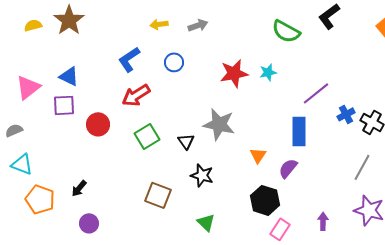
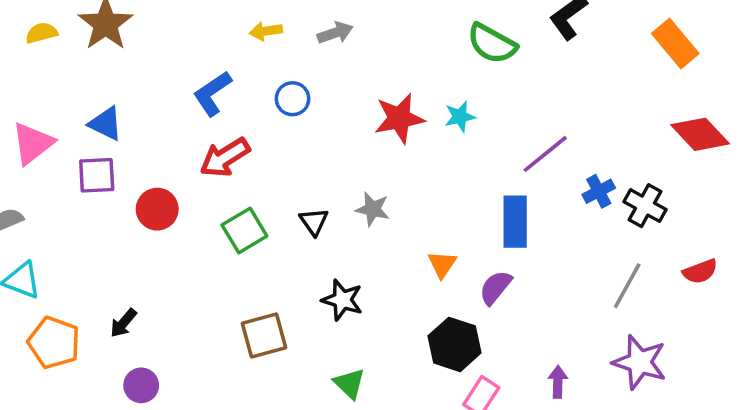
gray star: (219, 124) -> (373, 209), size x0.6
black triangle: (186, 141) -> (314, 222), moved
brown square: (158, 195) -> (264, 336), turned -36

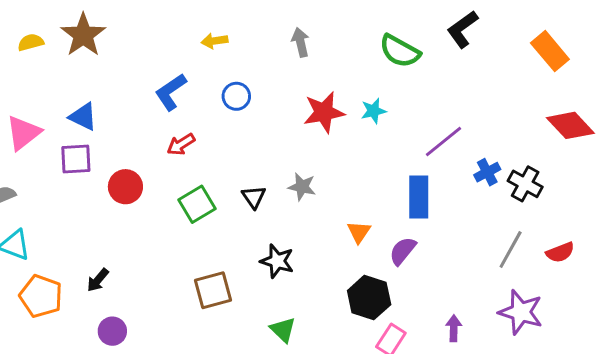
gray arrow: (335, 33) -> (301, 42), moved, turned -84
red arrow: (225, 157) -> (181, 144), size x0.7
red semicircle: (700, 271) -> (560, 252), moved

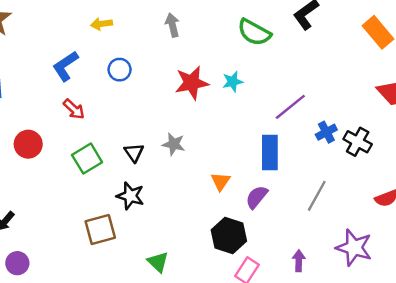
red arrow: (181, 144) -> (74, 109), turned -105
gray line: (511, 249) -> (317, 196), moved
black star: (277, 261) -> (130, 196), moved

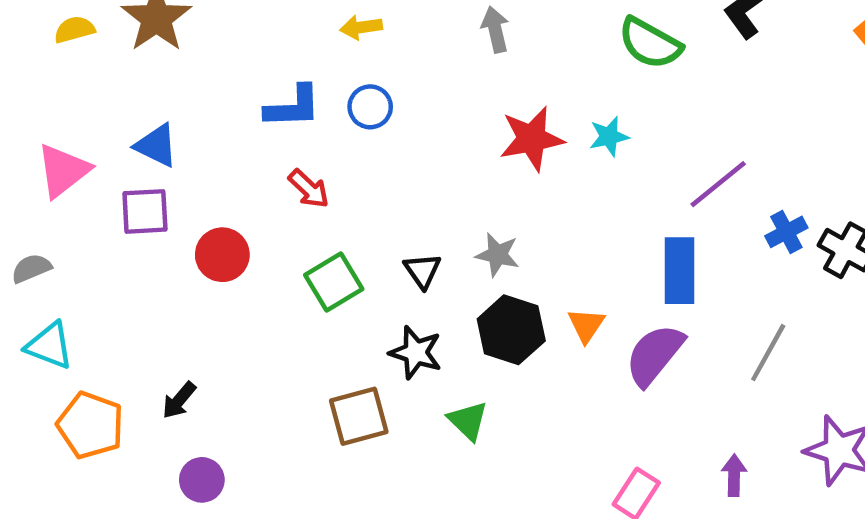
blue L-shape: (65, 66) -> (293, 107), turned -148
blue circle: (120, 70) -> (370, 107), moved
purple semicircle: (257, 197) -> (654, 355), size x1.4
black hexagon: (229, 236) -> (511, 330), moved
green triangle: (158, 262) -> (468, 421), moved

